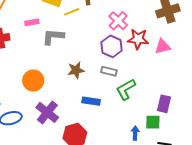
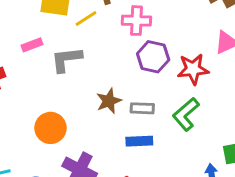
pink cross: (118, 21) -> (136, 21), moved, turned -30
red star: (138, 39) -> (193, 69), moved
gray rectangle: (109, 71) -> (142, 108), moved

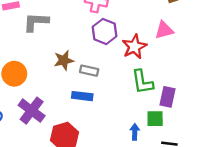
red star: (193, 69) -> (134, 47), turned -30
green L-shape: (186, 114) -> (142, 82), moved, turned -68

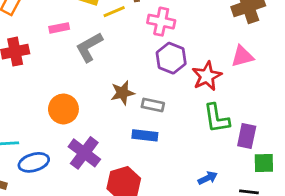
gray L-shape: (36, 22) -> (89, 47), turned -32
green square: (155, 119) -> (264, 163), moved
blue arrow: (135, 132) -> (208, 178), turned 63

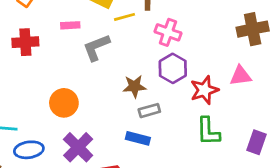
brown star: (123, 93) -> (134, 86), moved
gray rectangle: (153, 105) -> (149, 111), turned -35
purple rectangle: (247, 136) -> (256, 142), moved

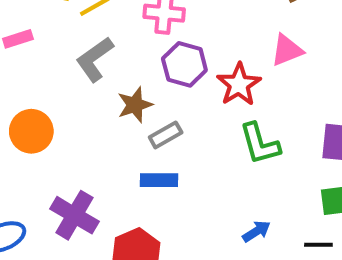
gray L-shape: (96, 47) -> (95, 59), moved
orange circle: (64, 103) -> (31, 131), moved

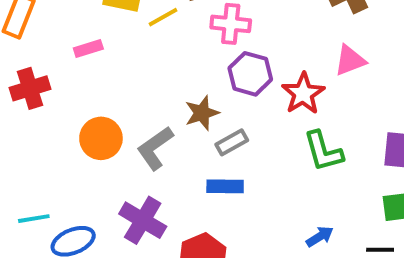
gray L-shape: (95, 59) -> (155, 148), moved

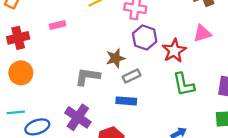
pink rectangle: (88, 48) -> (58, 25), moved
orange circle: (101, 138) -> (21, 73), moved
gray L-shape: (155, 148) -> (88, 77), turned 40

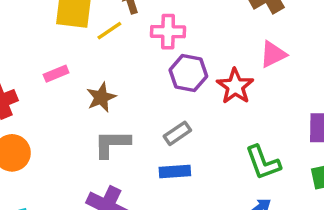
brown star: (116, 58) -> (101, 97), moved
green L-shape: (184, 84) -> (263, 163), moved

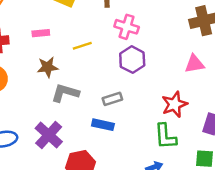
yellow line: (109, 31) -> (82, 46), moved
red star: (235, 86) -> (174, 104), moved
brown star: (101, 97) -> (48, 67), moved

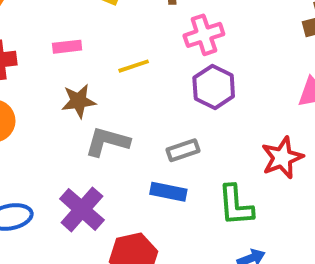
pink cross: (127, 27) -> (204, 35), turned -35
green L-shape: (165, 136) -> (236, 205), moved

